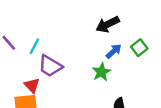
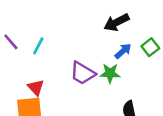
purple trapezoid: (50, 66) -> (83, 73), moved
green star: (101, 72) -> (110, 73), turned 30

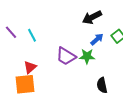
cyan line: (38, 46) -> (32, 35), turned -56
red triangle: (36, 88) -> (30, 67), turned 32

